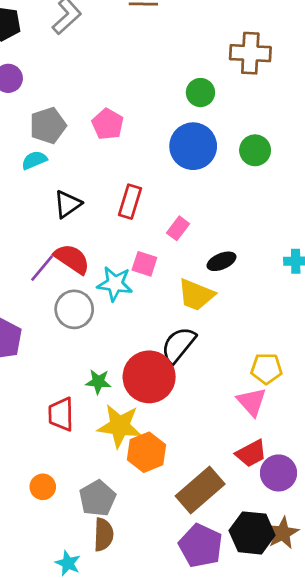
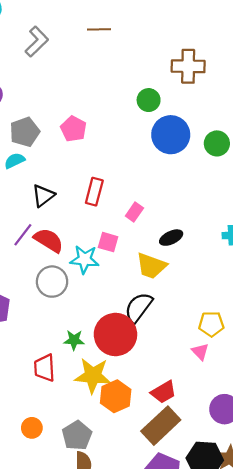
blue circle: (193, 146) -> (171, 135), moved
green circle: (255, 150) -> (217, 143), moved
purple line: (42, 268) -> (23, 235), moved
pink triangle: (252, 402) -> (200, 352), size x0.7
red trapezoid: (251, 453) -> (164, 392), moved

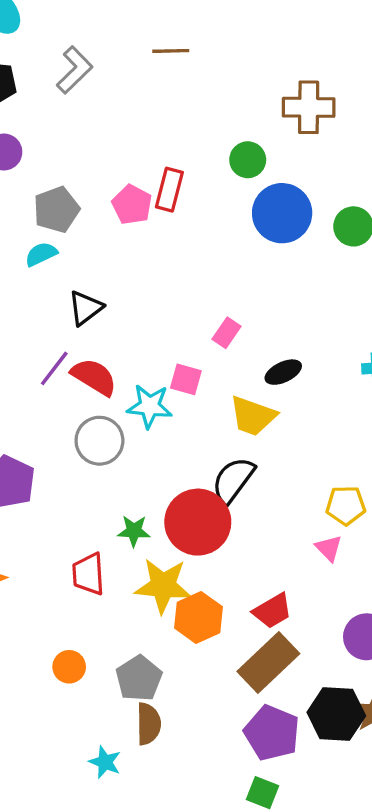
red rectangle: (94, 192) -> (169, 190), moved

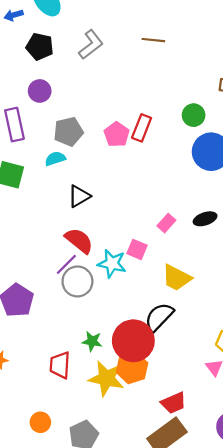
purple line: (54, 368) -> (66, 264), moved
black ellipse: (283, 372) -> (205, 219), moved
orange hexagon: (198, 617) -> (132, 368), moved

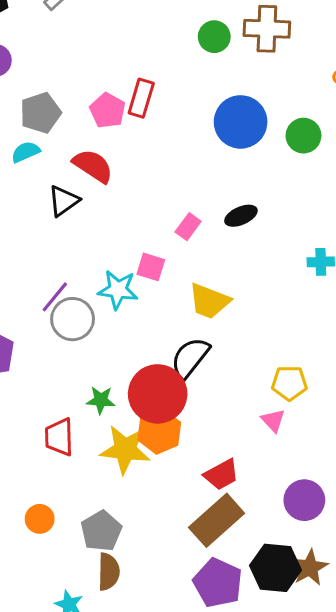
green circle: (194, 115) -> (214, 37), moved
red semicircle: (79, 241) -> (93, 166), moved

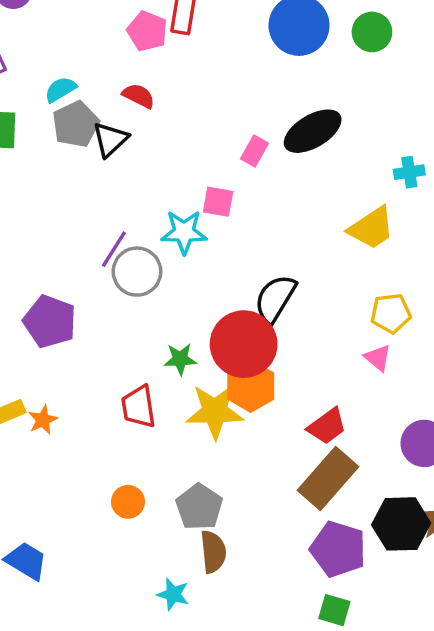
gray pentagon: (40, 113) -> (76, 124), moved
red semicircle: (93, 166) -> (139, 96), size x0.7
black ellipse: (241, 216) -> (313, 131), size x1.6
yellow trapezoid: (209, 301) -> (371, 228), moved, turned -48

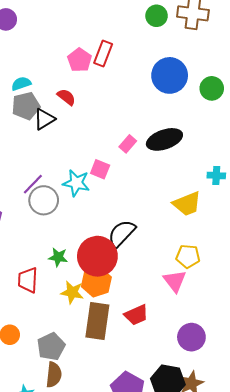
pink triangle: (378, 358) -> (175, 281), size x1.4
yellow star: (215, 411) -> (72, 292), size x0.7
brown rectangle: (328, 479) -> (97, 321), moved, turned -45

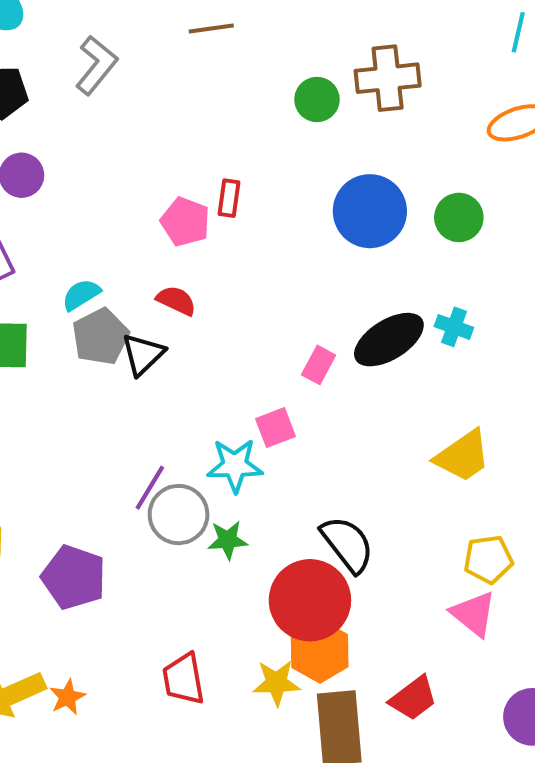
red rectangle: (103, 54) -> (229, 198), size x0.7
pink square: (100, 169) -> (276, 428), turned -30
cyan cross: (216, 176) -> (454, 327), moved, turned 30
black semicircle: (122, 233) -> (347, 544), turned 112
green star: (58, 257) -> (228, 540), moved

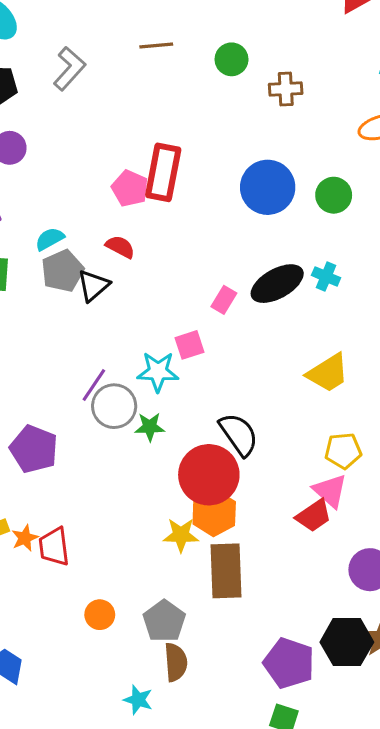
brown cross: (388, 78) -> (286, 89), size x0.7
green circle: (317, 99) -> (232, 59), moved
red rectangle: (229, 198) -> (163, 172), size x2.0
red trapezoid: (184, 679) -> (54, 547), moved
red trapezoid: (413, 698) -> (314, 516), moved

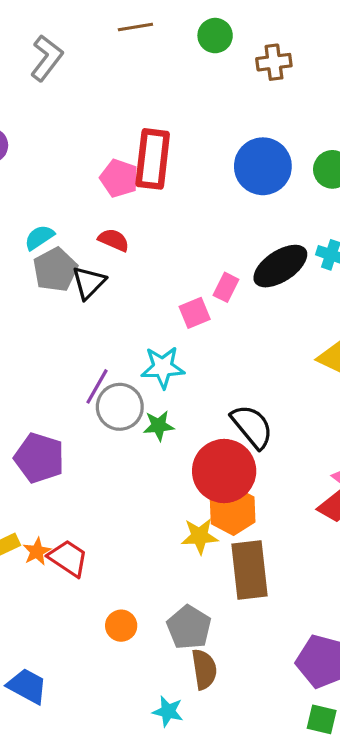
pink square: (190, 345) -> (195, 313), moved
red trapezoid: (54, 547) -> (68, 558), turned 135

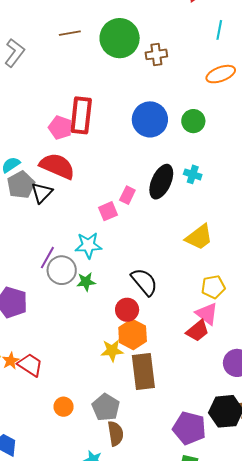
green circle: (215, 36) -> (120, 38), size x1.8
red semicircle: (114, 240) -> (57, 166), size x1.8
black ellipse: (280, 266) -> (161, 182), turned -32
red circle: (224, 471) -> (127, 310), size x0.6

